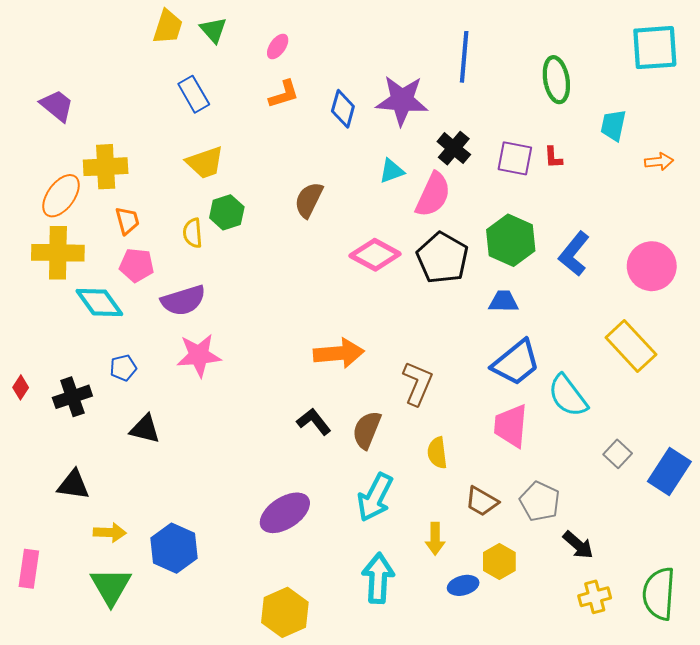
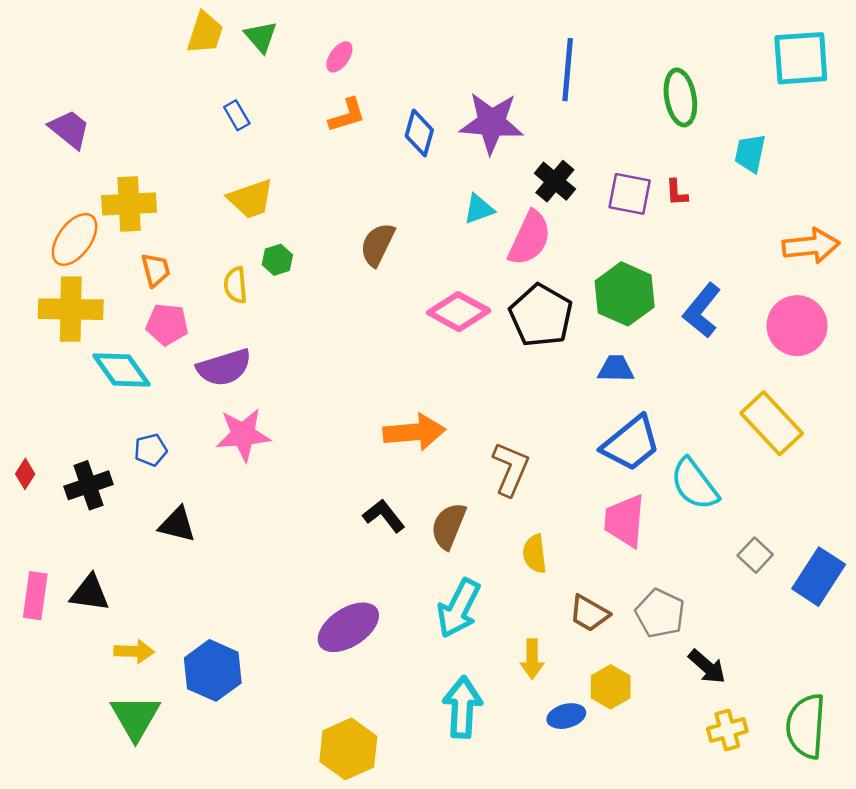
blue rectangle: (194, 94) -> (237, 115), size x0.7
orange arrow: (659, 162) -> (811, 246), moved, size x1.6
green hexagon: (227, 212) -> (277, 260), size x0.7
pink rectangle: (29, 569) -> (35, 596), moved

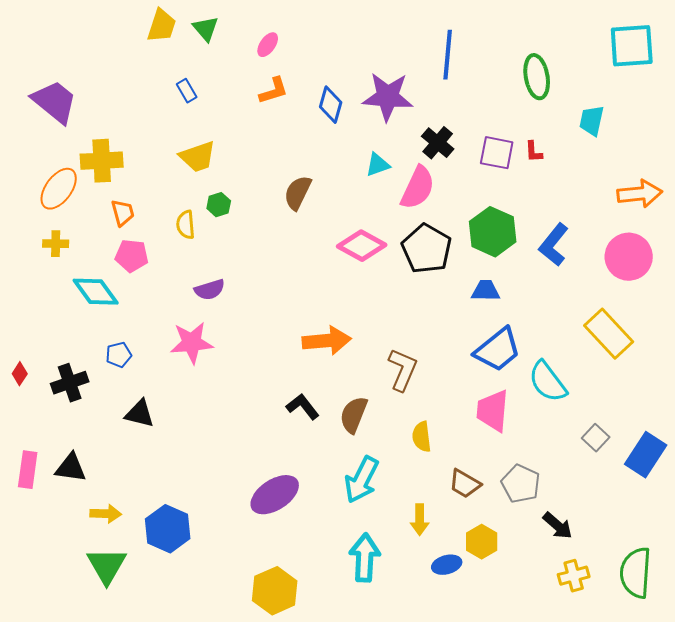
purple trapezoid: (69, 129) -> (55, 102), size x1.4
yellow cross: (71, 309) -> (56, 244), size x0.5
purple semicircle: (224, 367) -> (210, 290), moved, size x0.7

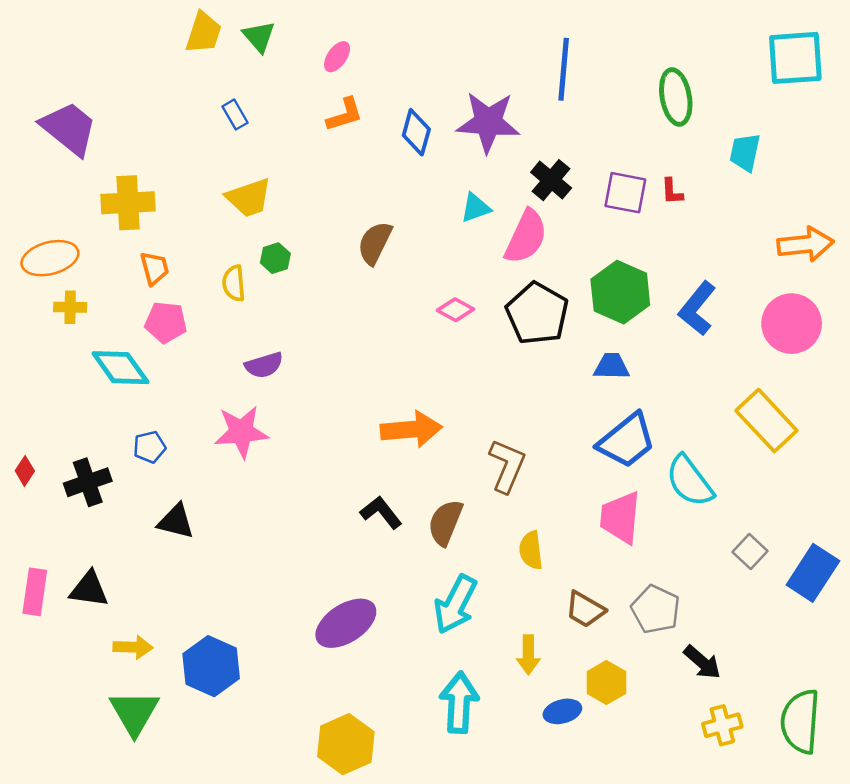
orange ellipse: (59, 189) -> (50, 258), moved, turned 39
pink diamond: (362, 246) -> (455, 310), size x0.6

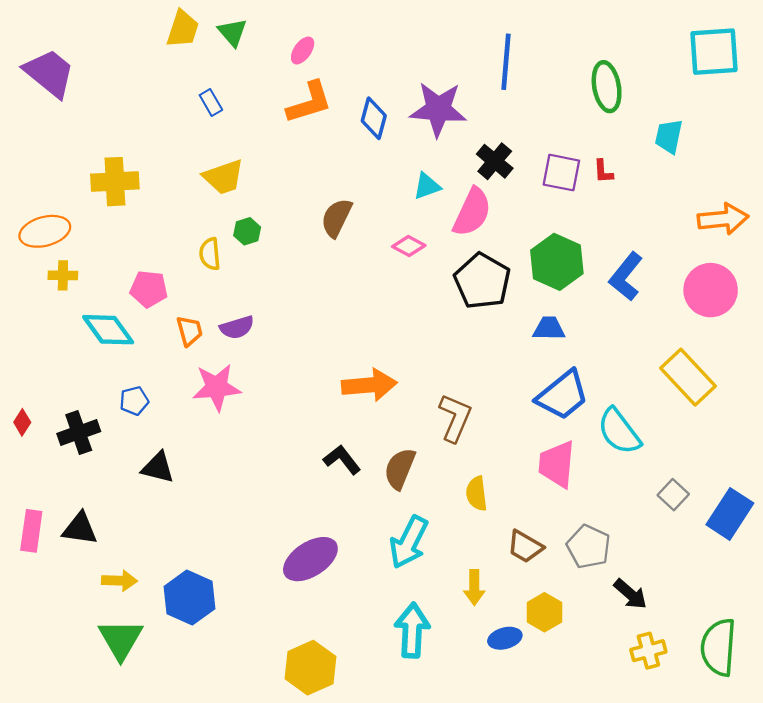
orange L-shape: (345, 115) -> (309, 102), size x1.4
purple trapezoid: (69, 128) -> (49, 73), moved
orange trapezoid: (154, 268) -> (190, 331), moved
pink diamond: (455, 310) -> (409, 246), moved

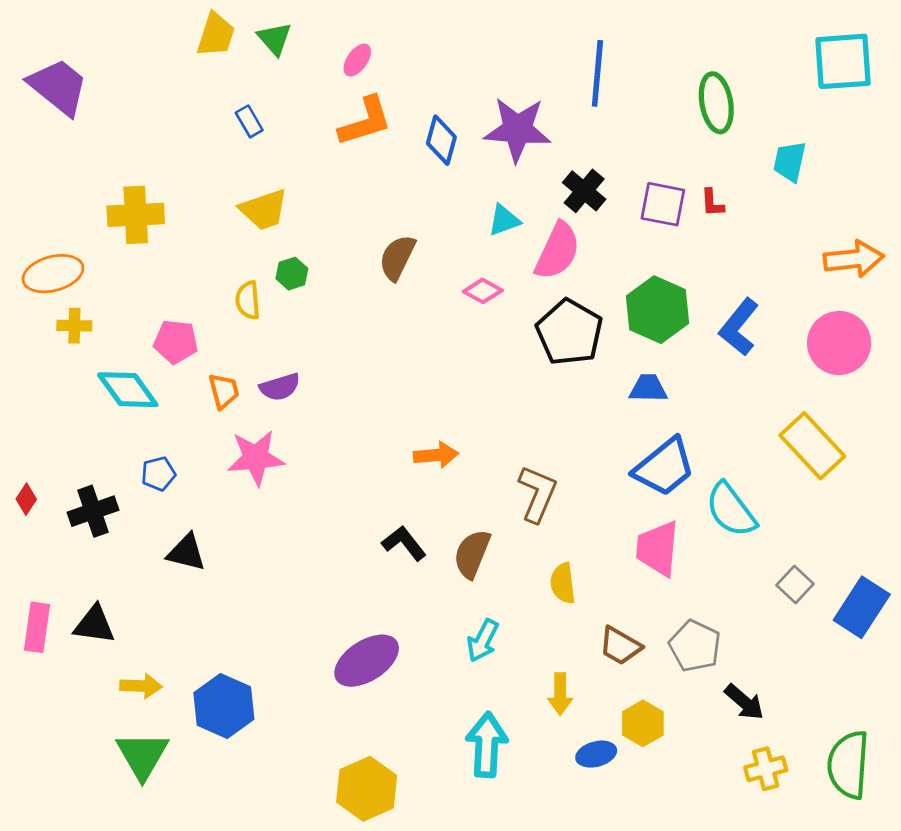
orange arrow: (369, 385) -> (436, 455), size x0.7
cyan arrow: (409, 542) -> (483, 641), size x0.7

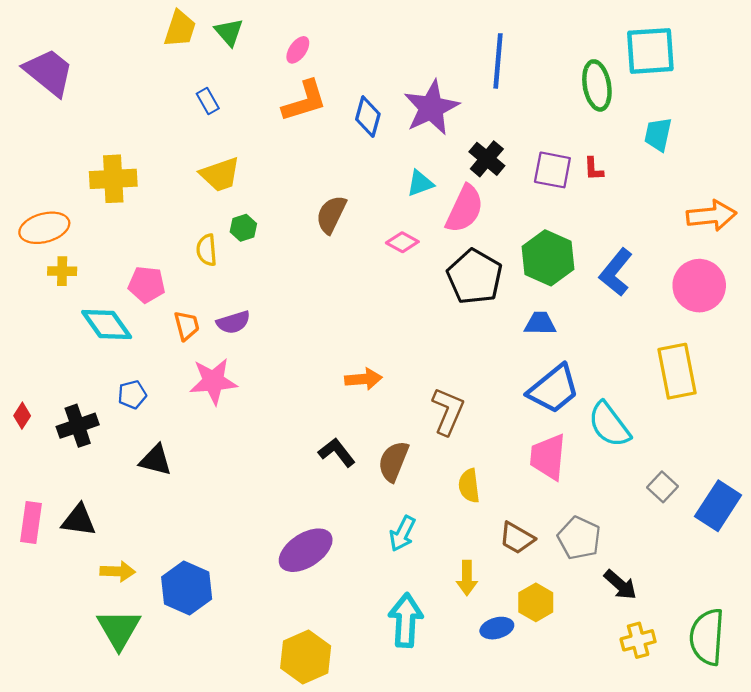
cyan square: (843, 61) -> (650, 51), moved
purple star: (517, 129) -> (431, 108), turned -30
yellow rectangle: (812, 446) -> (677, 371), turned 32

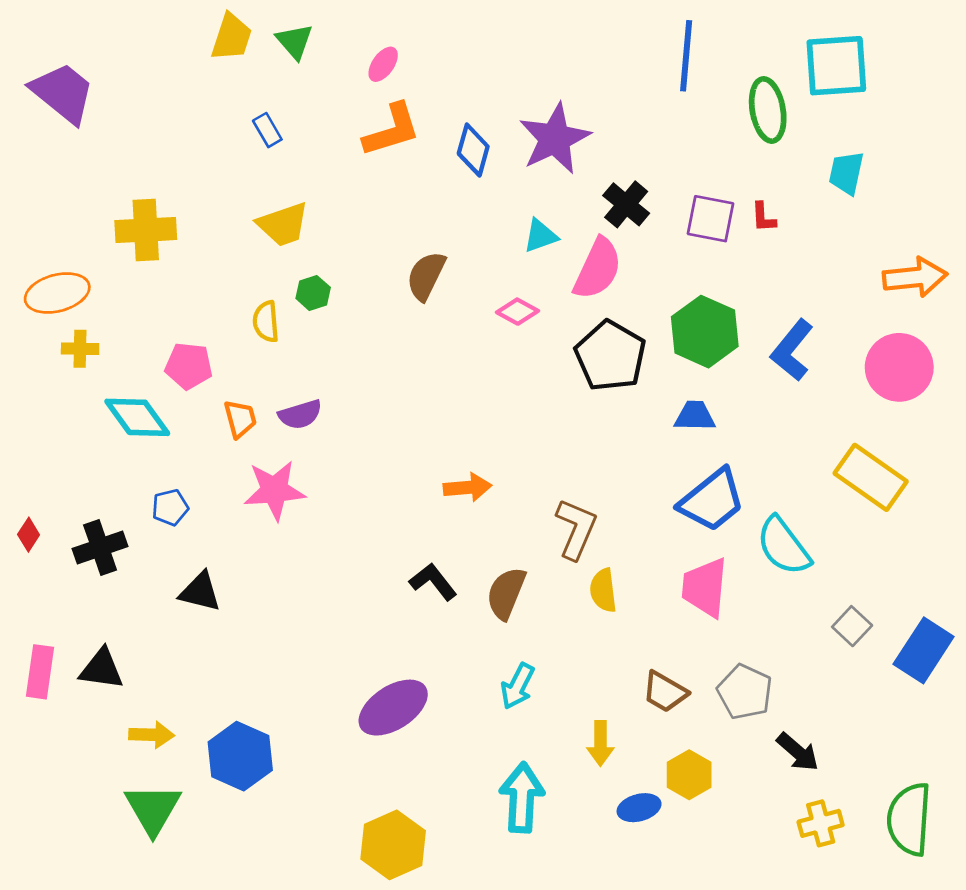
blue line: (498, 61) -> (686, 56), moved
yellow rectangle: (677, 371) -> (871, 477), turned -44
yellow semicircle: (469, 486) -> (603, 590), moved

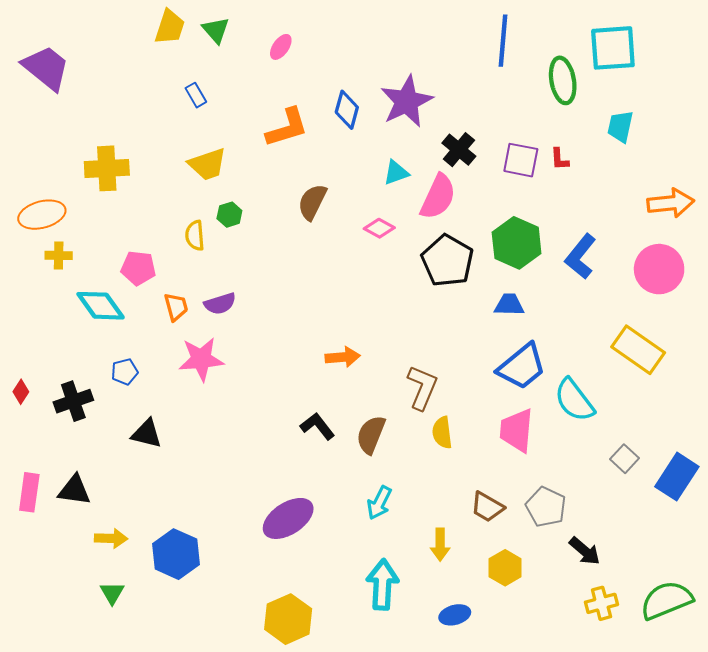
orange L-shape: (392, 130) -> (287, 128), moved
blue ellipse: (639, 808) -> (455, 615), moved
green triangle: (153, 809) -> (112, 593), size x0.6
green semicircle: (909, 819) -> (666, 600), turned 64

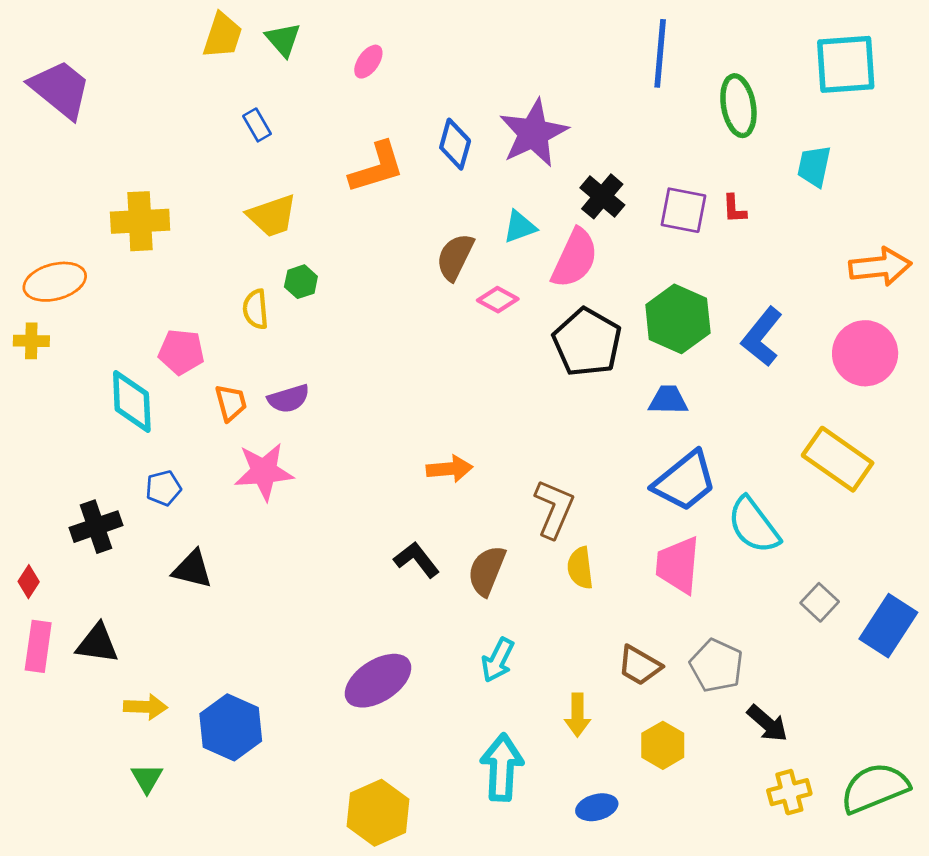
cyan square: (613, 48) -> (846, 64), moved
brown semicircle: (312, 202) -> (455, 257), moved
yellow cross: (59, 255) -> (31, 341), moved
cyan diamond: (101, 306) -> (132, 401), turned 33
red diamond: (21, 392) -> (29, 582), moved

